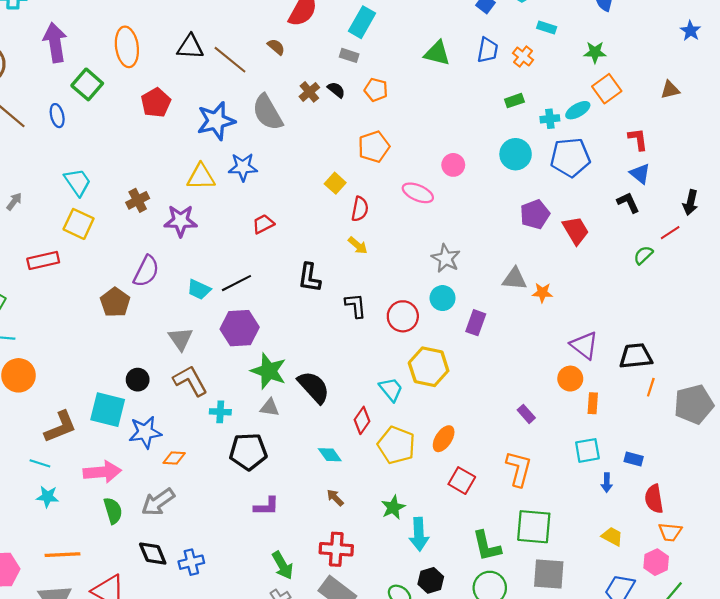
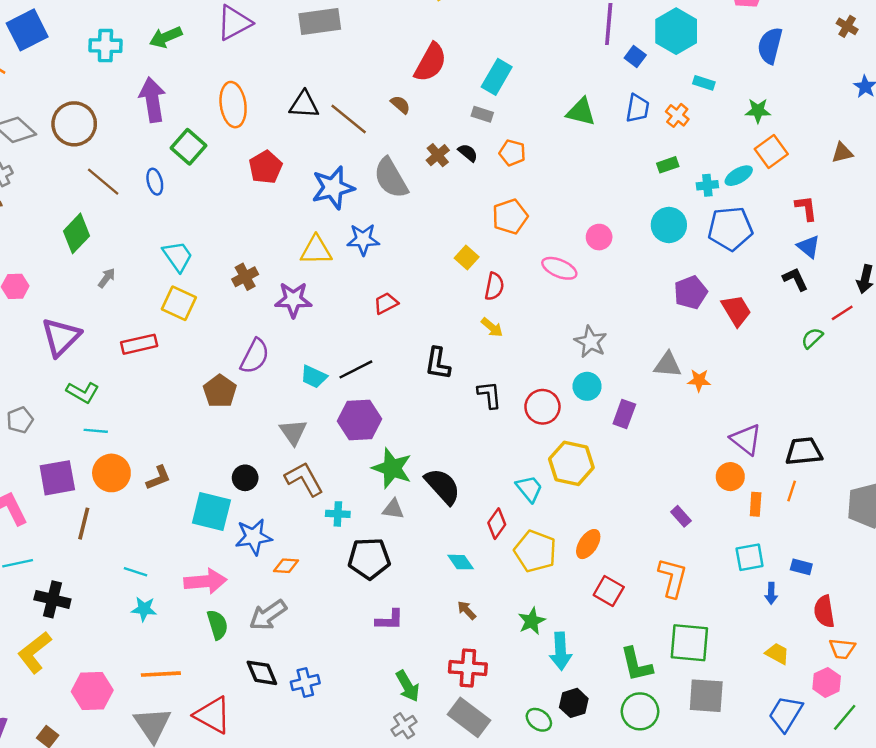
orange line: (651, 387) -> (792, 491), moved
brown L-shape: (60, 427) -> (158, 478), moved, size x0.7

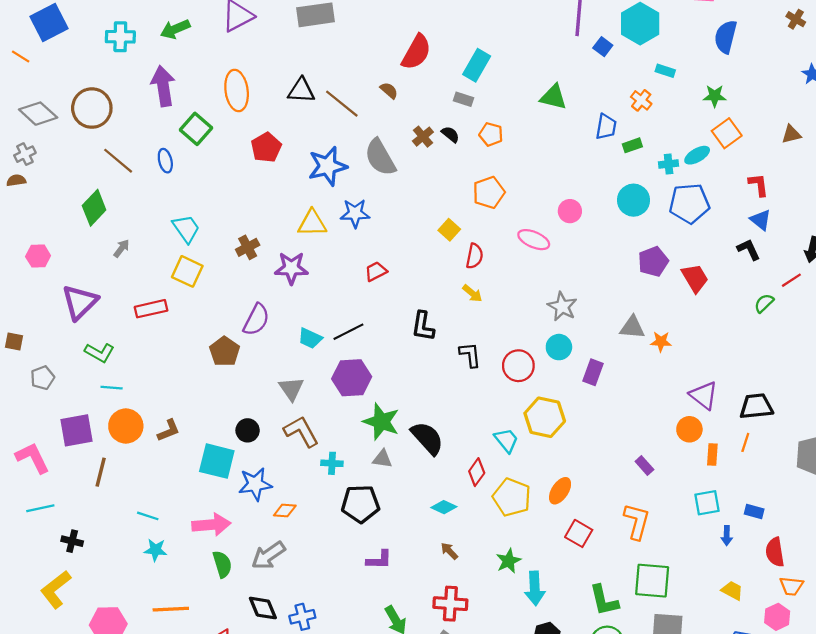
blue trapezoid: (638, 108) -> (606, 127), moved
cyan diamond: (461, 562) -> (444, 507), turned -30
black cross: (52, 599) -> (72, 541), size x0.7

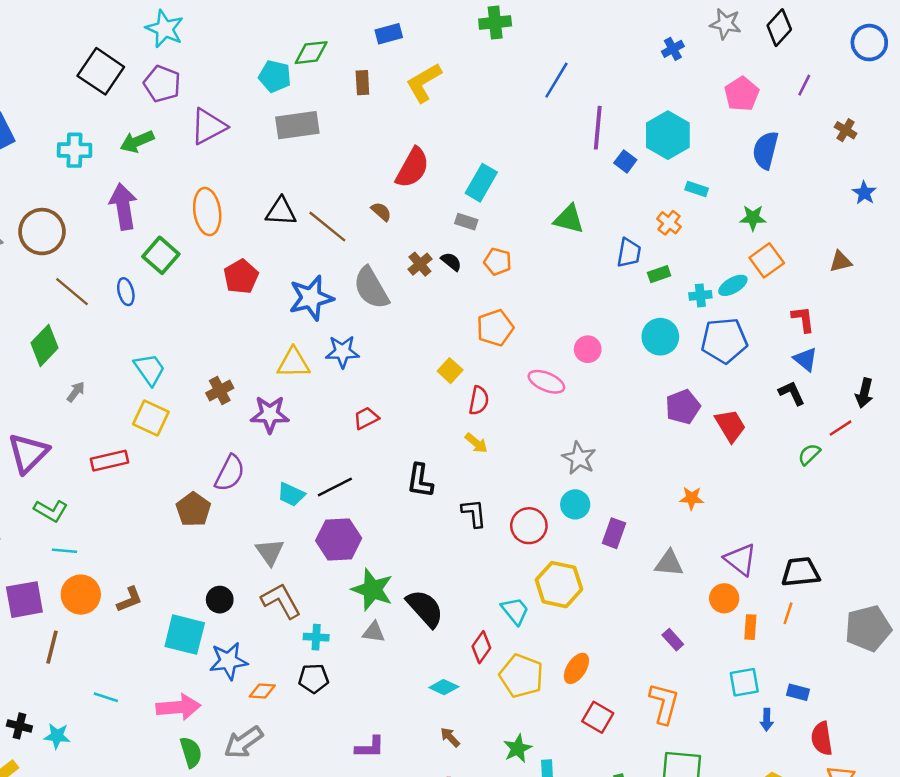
gray triangle: (632, 327) -> (669, 563), moved
black pentagon: (360, 504) -> (314, 678), moved, size x0.7
cyan star: (155, 550) -> (57, 736), moved

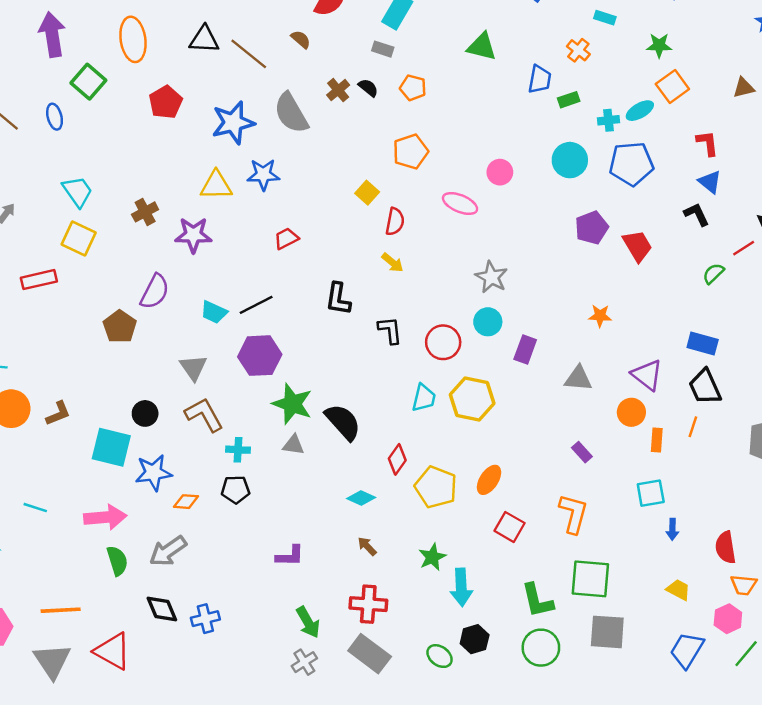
black trapezoid: (801, 572) -> (705, 387), turned -108
cyan trapezoid: (515, 611) -> (424, 398), moved, turned 52
blue rectangle: (798, 692) -> (703, 343), moved, size x1.4

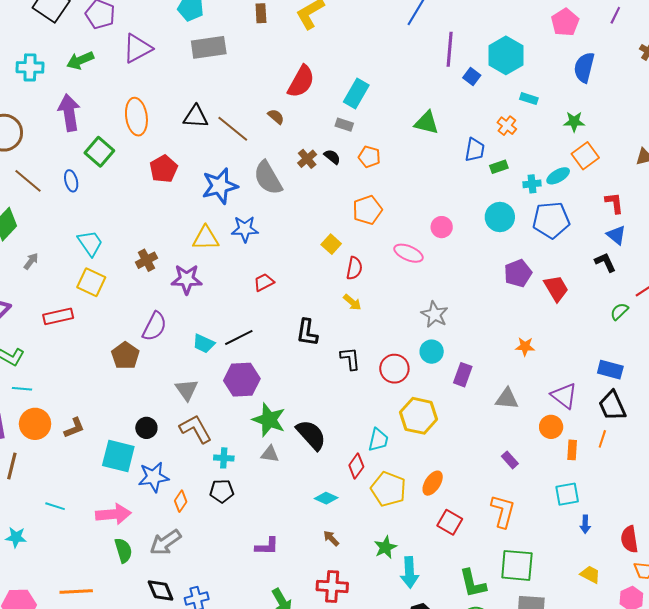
cyan trapezoid: (424, 398) -> (378, 440), moved
orange diamond: (186, 502) -> (181, 501), turned -60

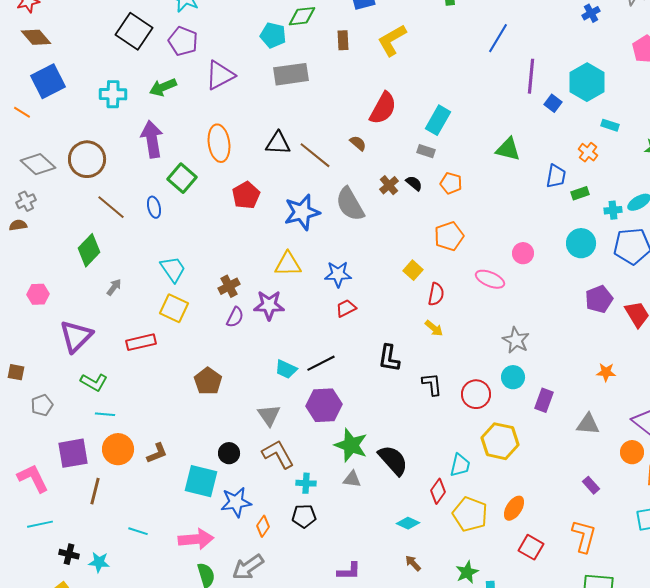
blue star: (245, 229) -> (338, 274), moved
purple semicircle: (154, 326) -> (235, 317), moved, size x0.7

